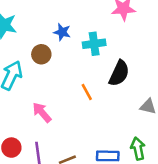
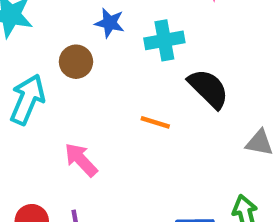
black semicircle: (119, 73) -> (208, 89), turned -68
orange line: (87, 92) -> (155, 122), turned -42

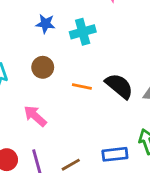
brown circle: (76, 62) -> (43, 67), moved
black semicircle: (208, 89) -> (119, 86), moved

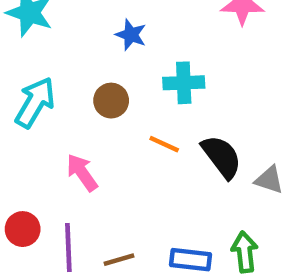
cyan cross: (83, 32) -> (184, 83), moved

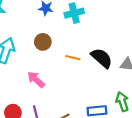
cyan cross: (184, 83) -> (74, 13), moved

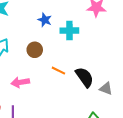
pink arrow: (36, 80) -> (20, 82), turned -66

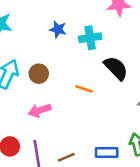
brown circle: (35, 50) -> (39, 74), moved
black semicircle: (84, 77) -> (116, 68), moved

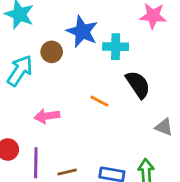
blue star: (58, 29) -> (82, 32), size x1.6
brown circle: (39, 74) -> (52, 52), moved

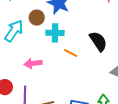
cyan cross: (116, 47) -> (55, 33), moved

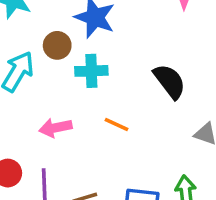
orange line: (71, 53) -> (117, 125), moved

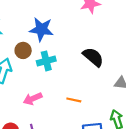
orange line: (117, 125) -> (74, 100), moved

